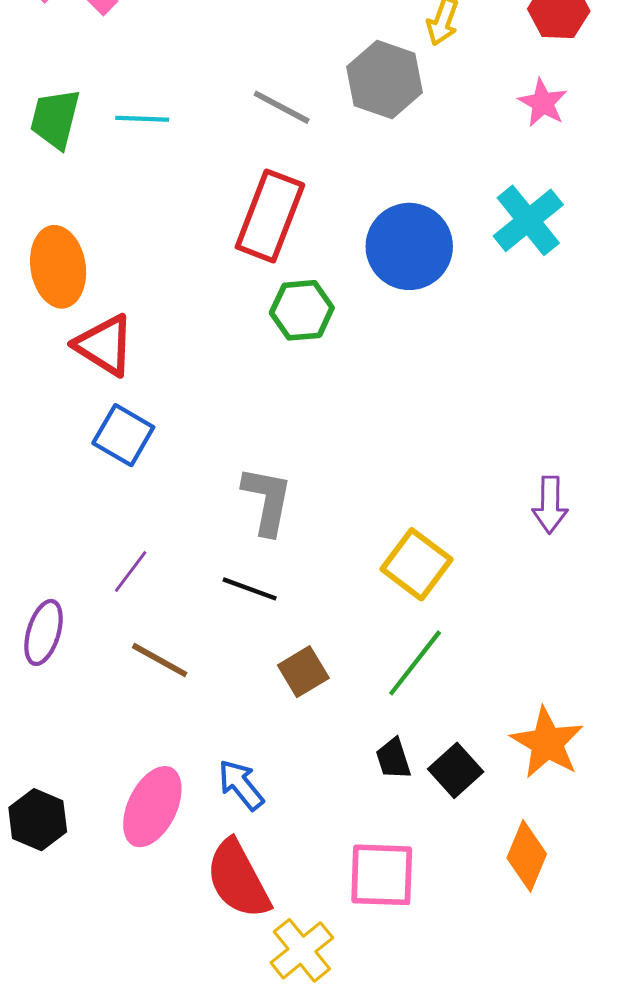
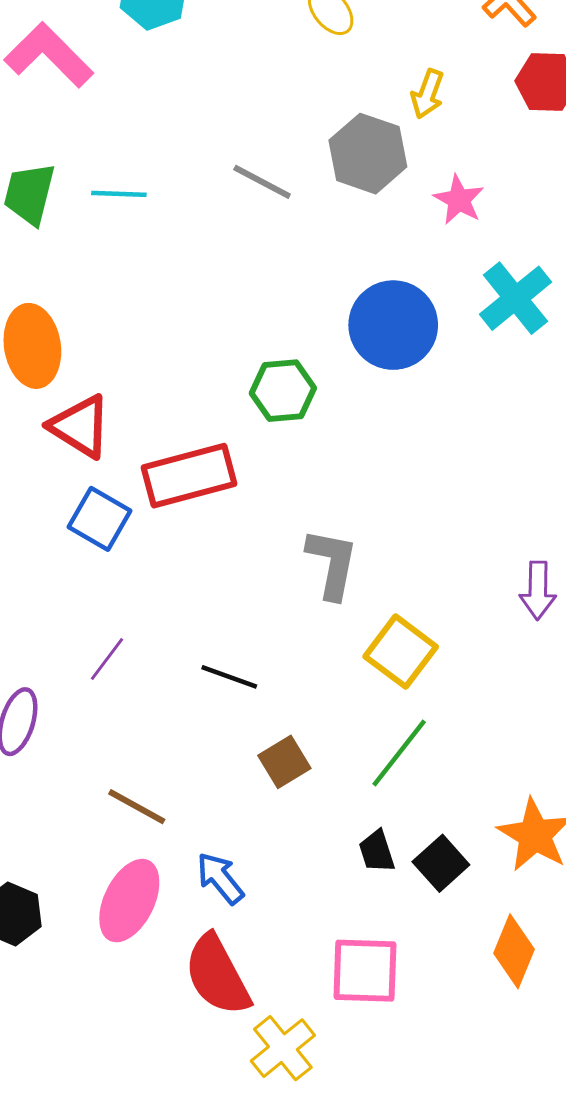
pink star: (543, 103) -> (459, 200), moved
red rectangle: (270, 216) -> (189, 476), moved, turned 54
gray L-shape: (267, 500) -> (332, 564), moved
brown line: (160, 660) -> (137, 807), moved

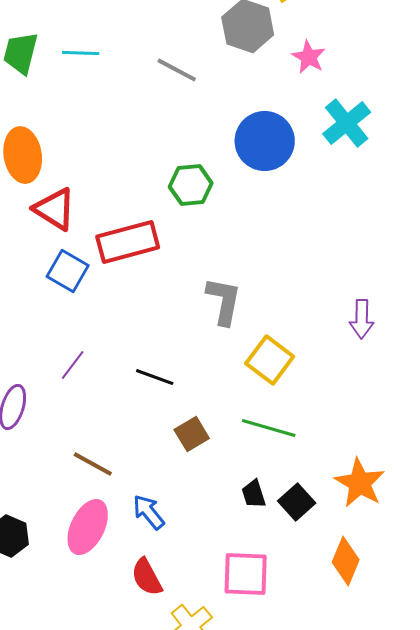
gray line: (262, 182) -> (177, 70), moved
green line: (399, 753) -> (269, 428), turned 68
red semicircle: (217, 975) -> (147, 577), size x0.7

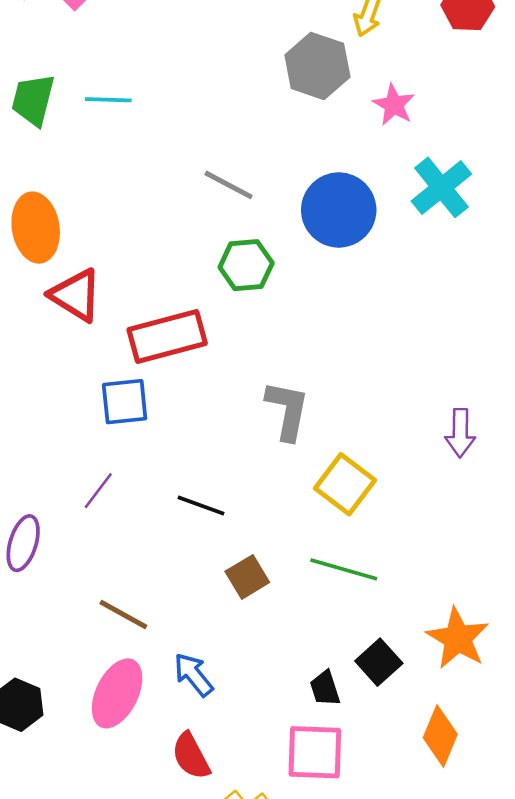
gray line: (177, 70) -> (229, 185), moved
blue square: (68, 271) -> (125, 402), moved, turned -36
black trapezoid: (254, 494) -> (325, 688), moved

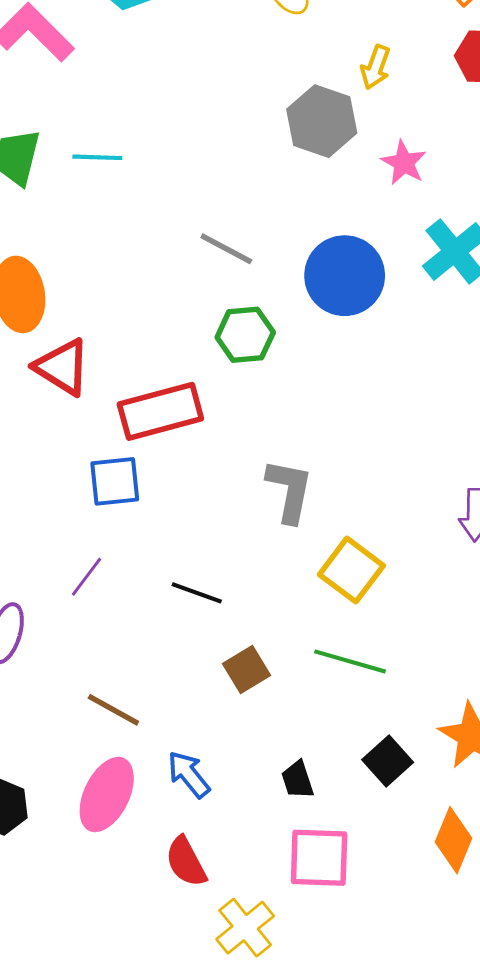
black trapezoid: (325, 688) -> (298, 780), moved

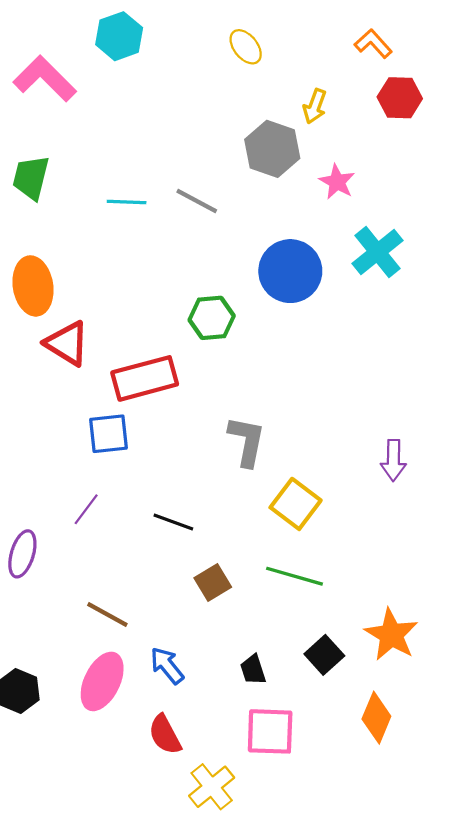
cyan line: (97, 157) -> (127, 202), moved
gray line: (226, 249) -> (197, 201), moved

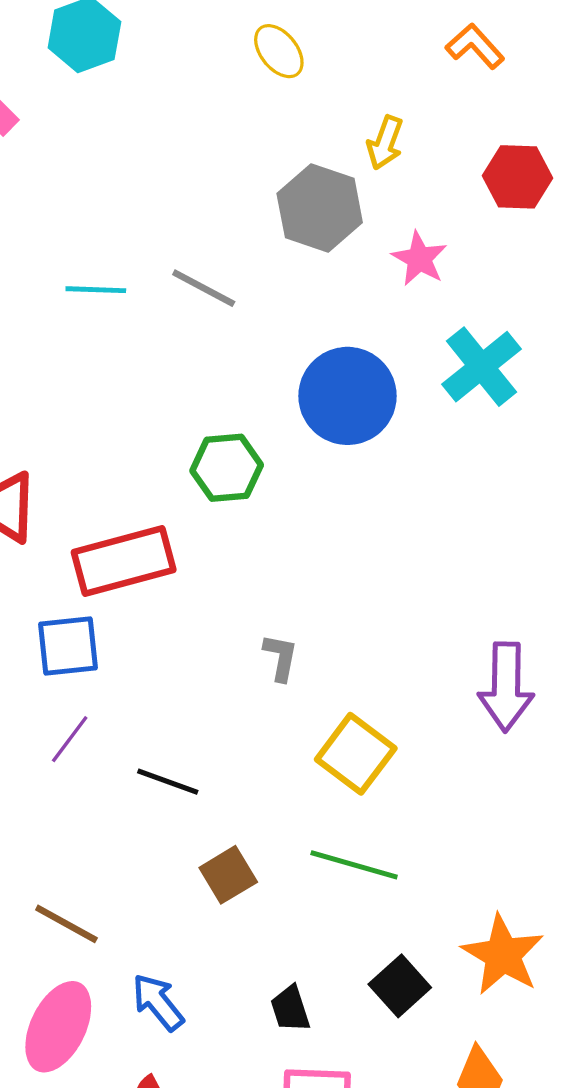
red hexagon: (400, 98) -> (517, 177), moved
gray L-shape: (247, 441) -> (280, 657), size x0.6
purple arrow: (393, 460) -> (506, 687), size x1.4
purple line: (86, 509) -> (70, 739), moved

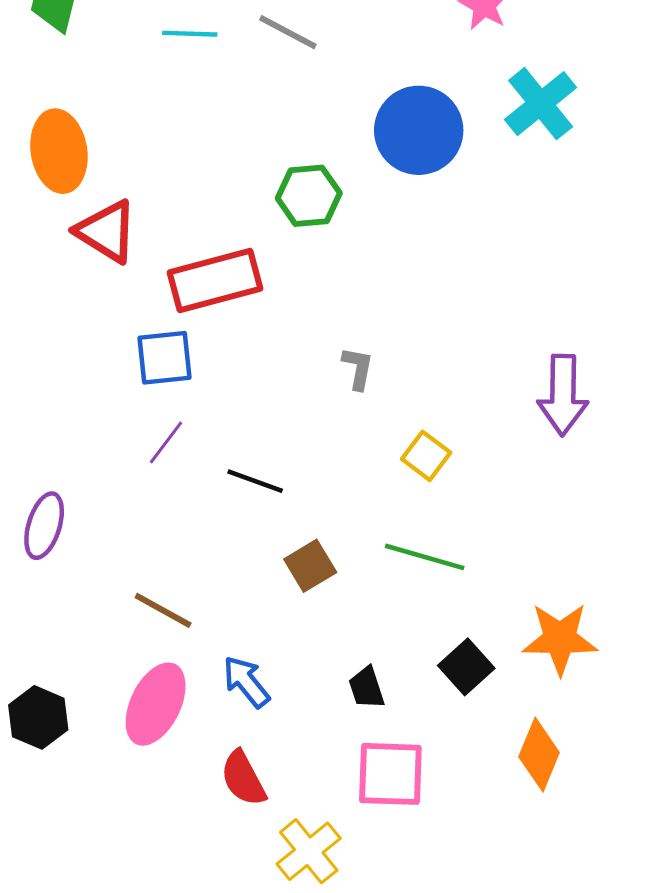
yellow square: (356, 754) -> (426, 456), size x0.7
orange star: (503, 955) -> (560, 639), turned -30

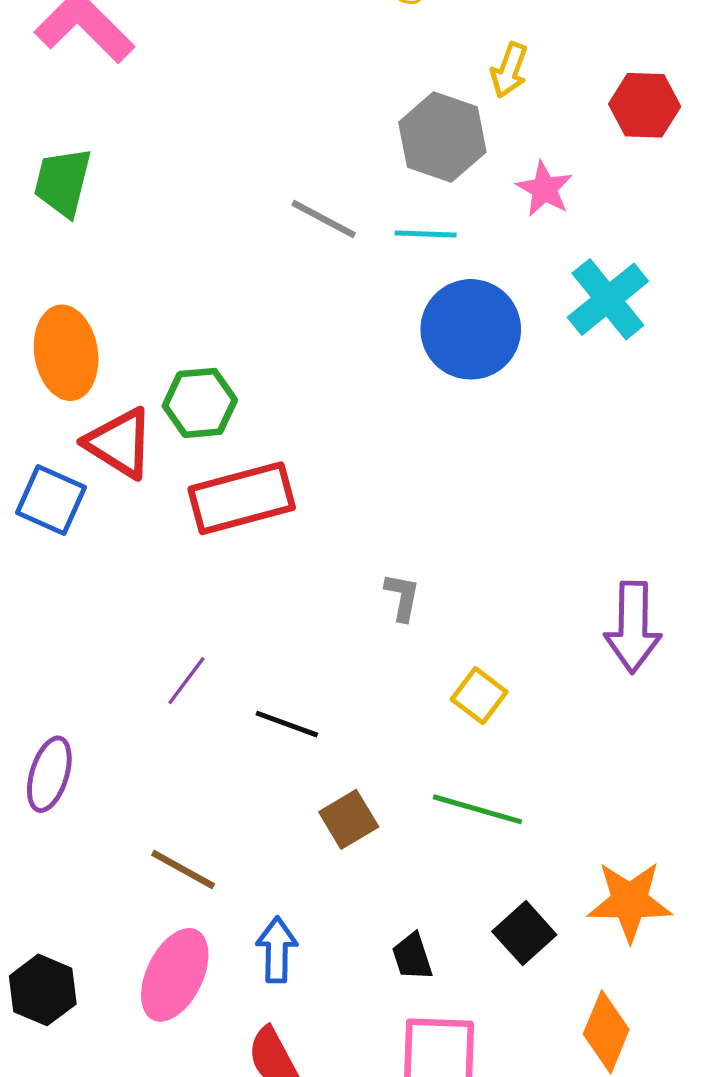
cyan line: (190, 34) -> (426, 234), moved
green hexagon: (309, 196) -> (200, 403), moved
blue square: (164, 358) -> (51, 500), moved, turned 30
blue arrow: (246, 682) -> (277, 950), turned 40

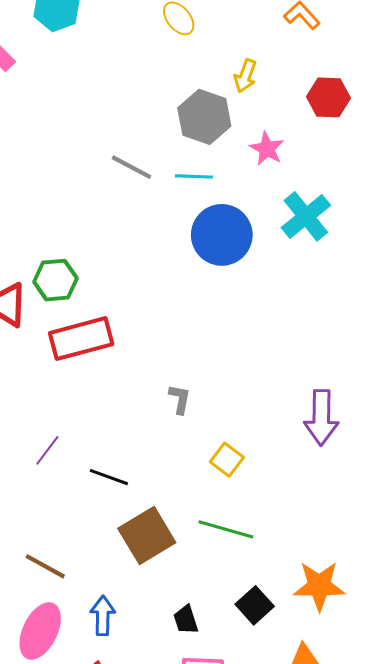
brown square: (349, 819) -> (147, 536), size x1.6

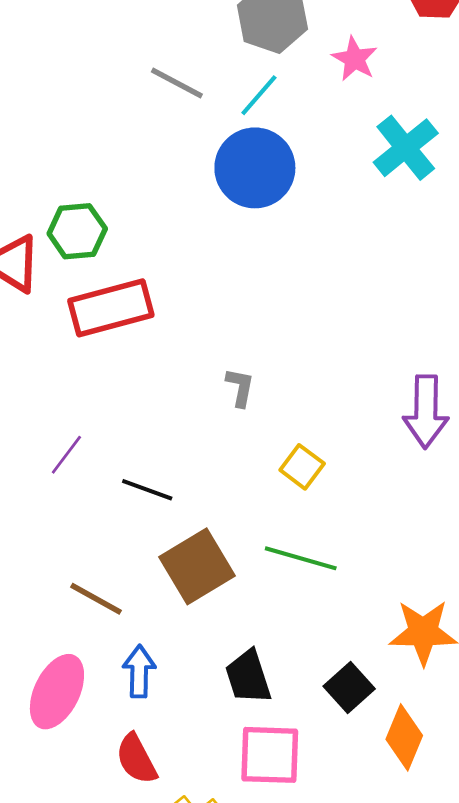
cyan line: (194, 176) -> (259, 95), turned -51
blue circle: (222, 235) -> (255, 168), moved
brown line: (45, 566) -> (96, 599), moved
black square: (255, 605) -> (349, 688), moved
black trapezoid: (186, 620) -> (248, 677), size x1.4

